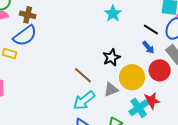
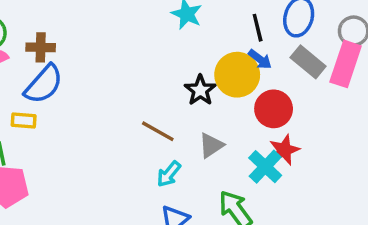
black line: (151, 30) -> (258, 28), turned 56
red circle: (160, 70) -> (274, 109), moved
yellow circle: (132, 77) -> (237, 75), moved
cyan arrow: (84, 101) -> (169, 174), size x0.7

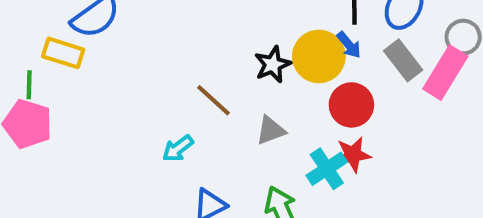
yellow rectangle: (24, 121) -> (63, 53), size x1.4
cyan arrow: (169, 174) -> (178, 148), moved

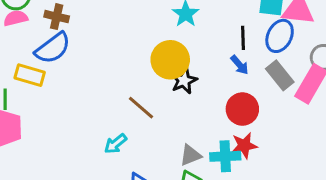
yellow circle: (319, 56) -> (170, 60), moved
gray triangle: (271, 130) -> (190, 155), moved
cyan cross: (327, 169) -> (225, 156), turned 32

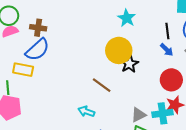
cyan arrow: (116, 144) -> (86, 111), turned 63

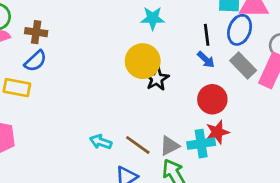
cyan star: (127, 18) -> (153, 18), turned -30
blue semicircle: (37, 50) -> (35, 61), size x0.7
brown line: (102, 85) -> (138, 145), moved

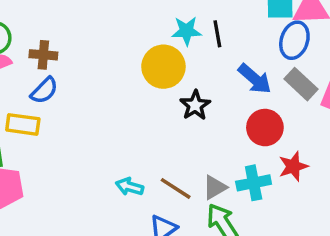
black line: (207, 35) -> (217, 34), moved
blue arrow: (206, 60) -> (255, 79), size x1.5
yellow circle: (143, 61) -> (163, 67), moved
red star: (217, 132) -> (293, 166), moved

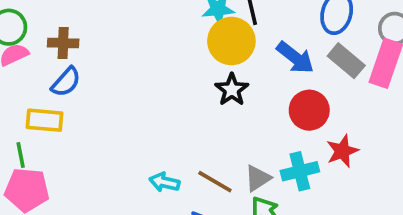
yellow circle: (163, 67) -> (231, 41), moved

